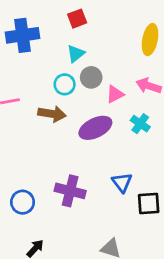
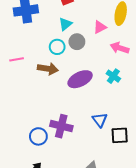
pink triangle: (115, 94) -> (100, 27), moved
blue circle: (23, 202) -> (38, 136), moved

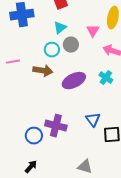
pink triangle: (100, 27) -> (93, 31), turned -32

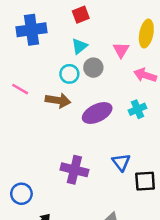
pink line: (13, 62) -> (20, 89), turned 40
cyan cross: (106, 78) -> (137, 109), turned 32
blue circle: (34, 136) -> (21, 194), moved

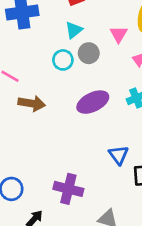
brown arrow: (58, 100) -> (32, 103), moved
purple cross: (74, 170) -> (68, 189), moved

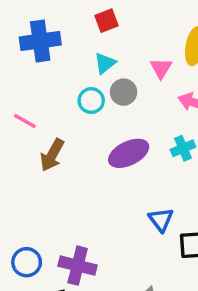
brown arrow: (32, 103) -> (52, 155), turned 110
purple cross: (68, 189) -> (78, 266), moved

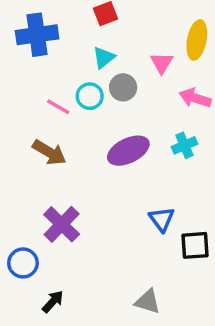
pink line: (25, 121) -> (58, 107), moved
brown arrow: (52, 155) -> (49, 152), turned -88
purple cross: (78, 266) -> (62, 224), moved, turned 30

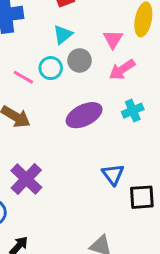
pink arrow: (195, 98) -> (122, 70), moved, turned -52

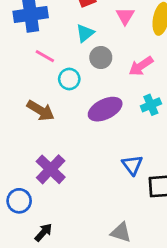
pink triangle: (113, 39) -> (125, 16), moved
cyan circle: (51, 68) -> (69, 79), moved
pink line: (23, 77) -> (45, 56), moved

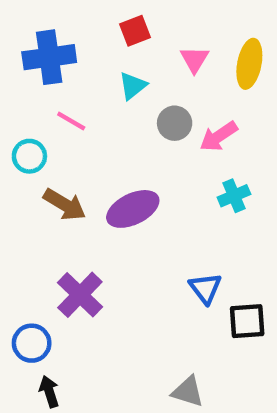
gray circle: (101, 58) -> (175, 123), moved
cyan circle: (69, 79) -> (29, 156), moved
purple ellipse: (105, 109) -> (133, 209), moved
black arrow: (43, 232) -> (49, 392), moved, turned -60

